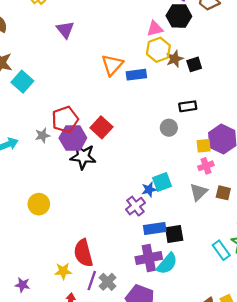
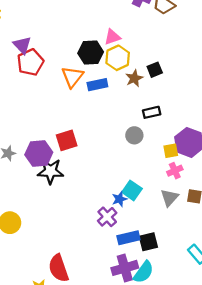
black hexagon: (179, 16) -> (91, 53), moved
brown star: (175, 59) -> (134, 78), moved
red pentagon: (65, 119) -> (30, 62), moved
red square: (101, 127) -> (67, 140), turned 35
cyan square: (162, 182) -> (132, 190), turned -30

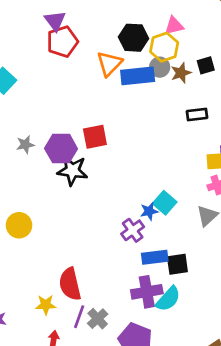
pink triangle: (112, 37) -> (174, 26), moved
blue rectangle: (97, 85) -> (138, 76), size x1.4
gray circle: (134, 135) -> (160, 67), moved

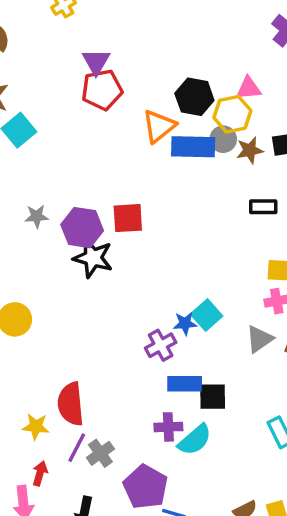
purple cross: (147, 292) -> (168, 427), size x0.7

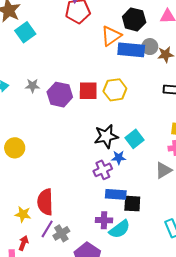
yellow hexagon: (232, 114) -> (115, 90), moved
black star: (93, 258) -> (106, 136), moved, turned -30
cyan square: (207, 315) -> (135, 139), moved

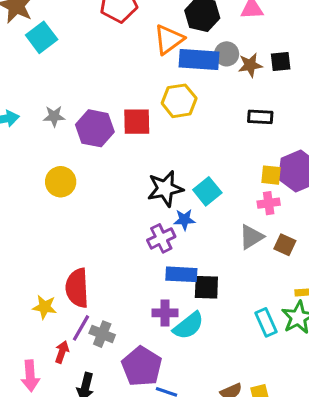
yellow hexagon: (115, 90) -> (179, 101), moved
yellow circle: (15, 148) -> (61, 182), moved
gray cross: (61, 233) -> (102, 334), turned -35
red arrow: (23, 243) -> (62, 352), moved

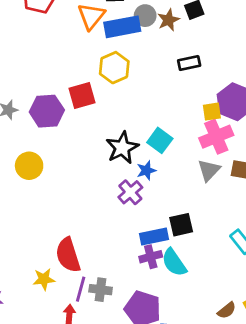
pink cross: (269, 203) -> (216, 137), size x1.6
blue rectangle: (181, 274) -> (154, 236), moved
cyan semicircle: (188, 326) -> (174, 262), turned 108

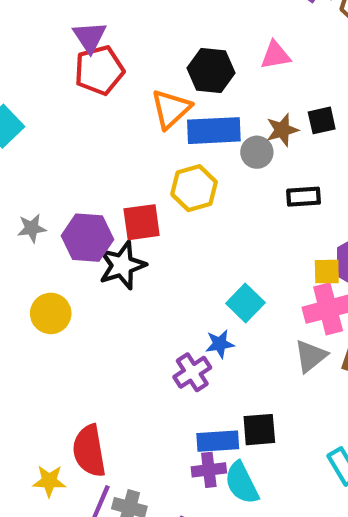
gray circle: (145, 16) -> (257, 152), moved
black star: (122, 148) -> (122, 265), moved

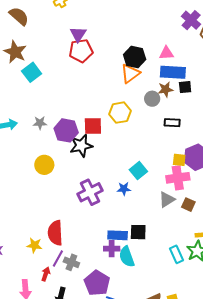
orange triangle: (171, 109) -> (130, 74), moved
blue rectangle: (214, 131) -> (173, 72), moved
purple cross: (192, 372) -> (90, 192), moved, size x1.4

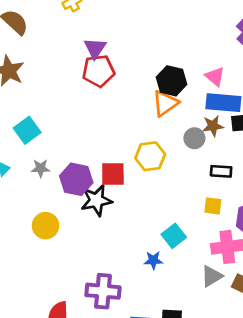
pink triangle: (166, 53) -> (215, 76), turned 42
cyan square: (32, 72) -> (27, 130), moved
yellow square: (179, 160) -> (213, 206), moved
purple cross: (90, 192) -> (103, 291), moved, turned 30

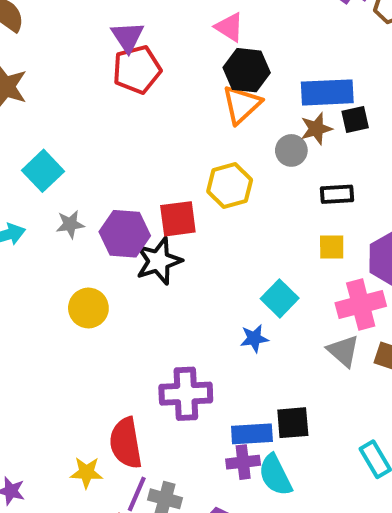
pink triangle: (215, 76) -> (229, 27), moved
gray triangle: (212, 276) -> (343, 351), turned -40

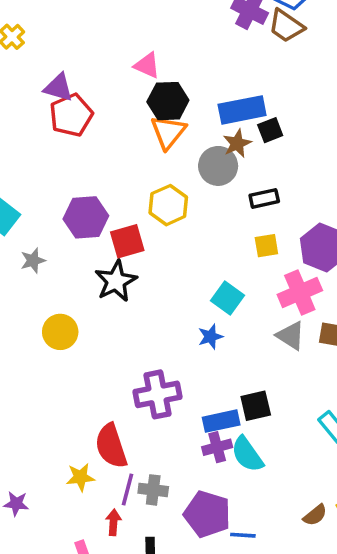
purple triangle: (128, 37) -> (59, 88), turned -32
gray circle: (291, 150) -> (218, 166), size x1.4
purple hexagon: (125, 234) -> (86, 217), moved

